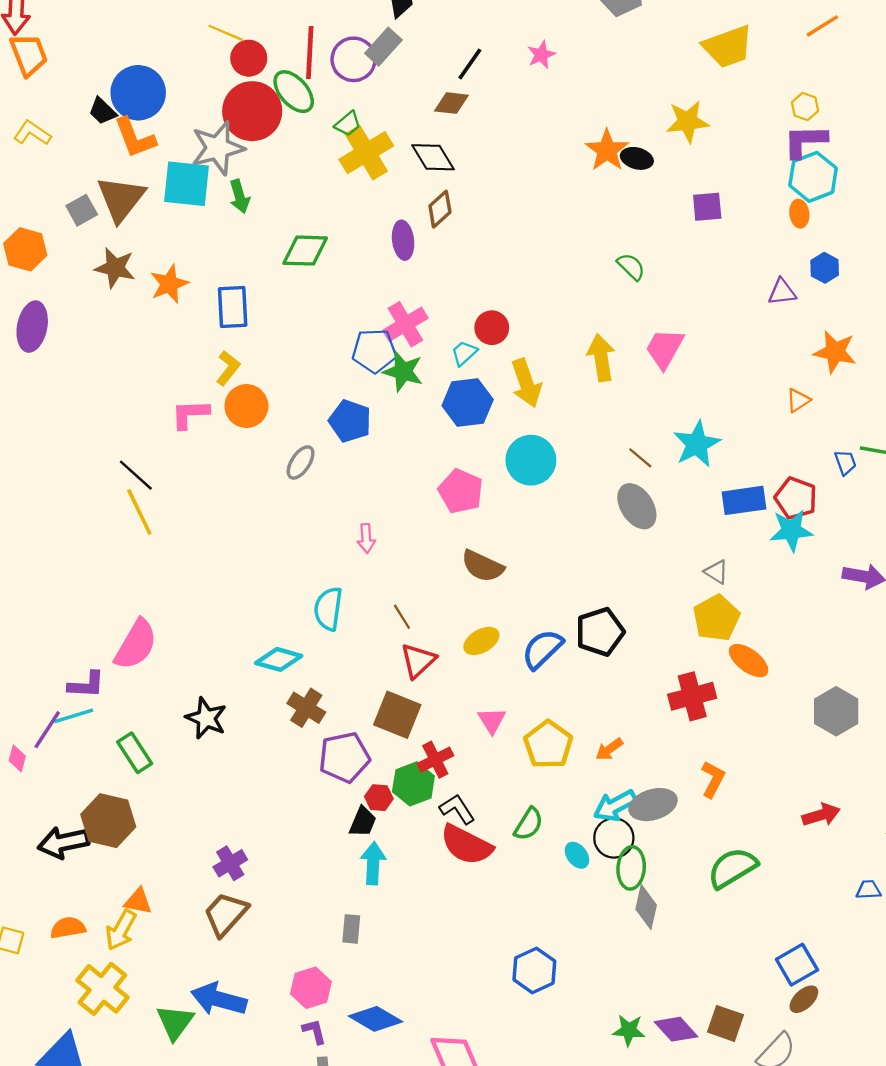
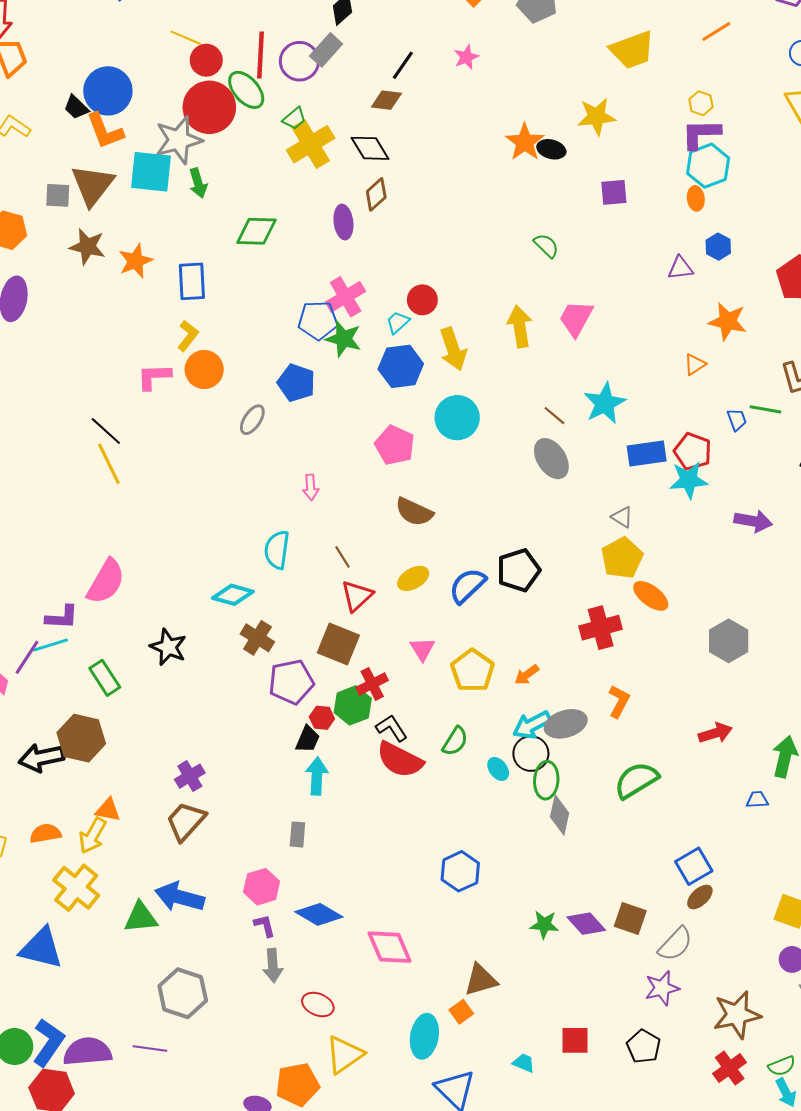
gray square: (82, 210) -> (58, 195), turned 32
green triangle: (175, 1022) -> (141, 917), turned 48

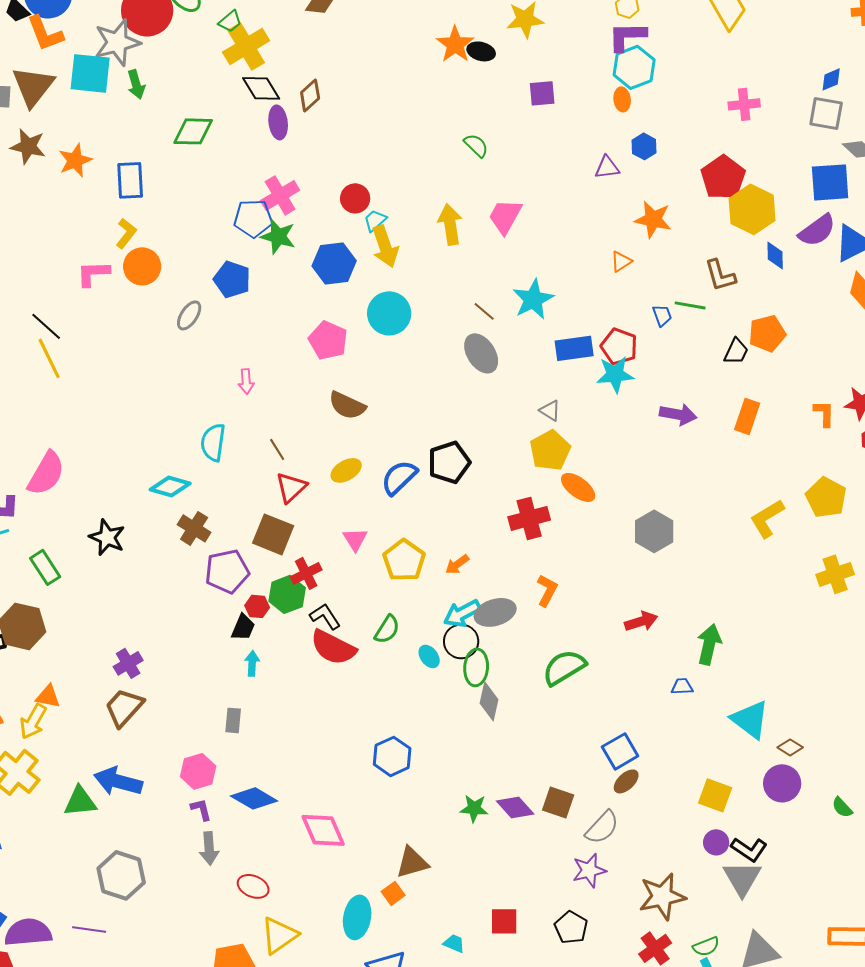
black diamond: (370, 148) -> (261, 88), moved
cyan trapezoid: (398, 322) -> (375, 220), moved
cyan arrow: (317, 776) -> (252, 663), size x0.7

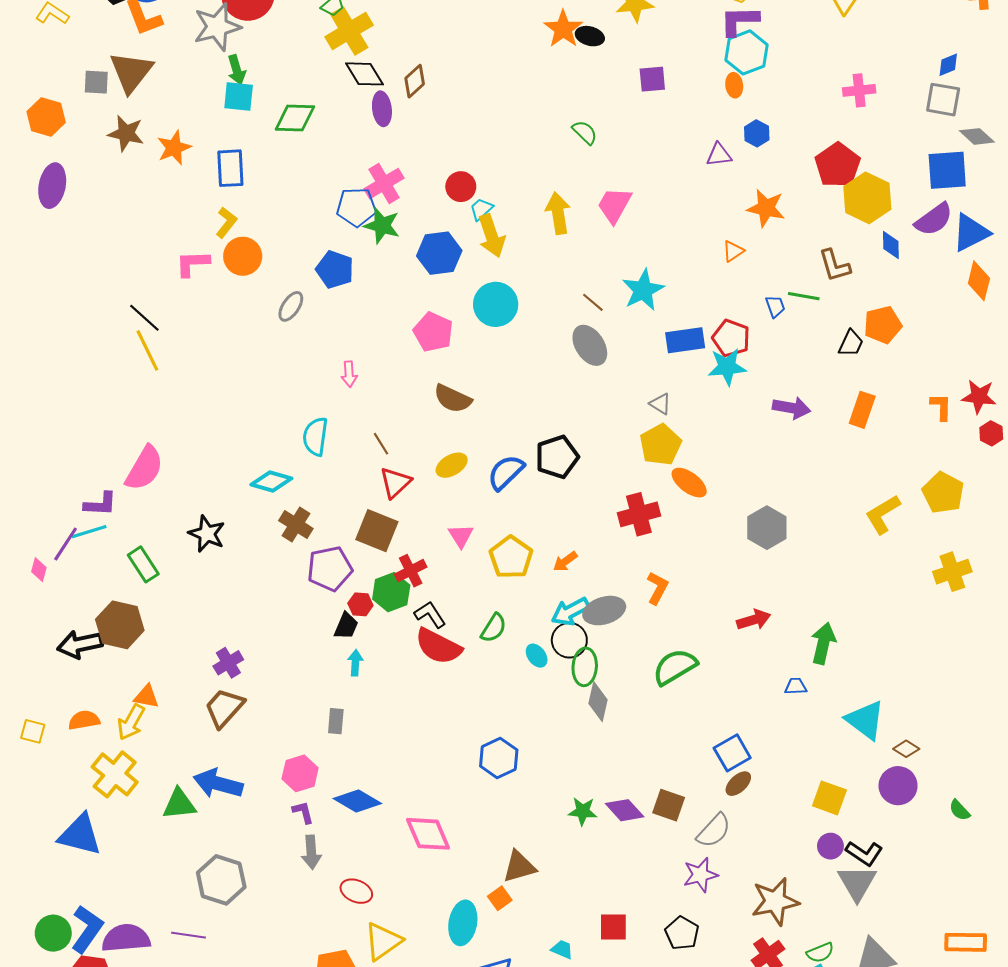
cyan square: (90, 73) -> (239, 96), moved, size x0.7

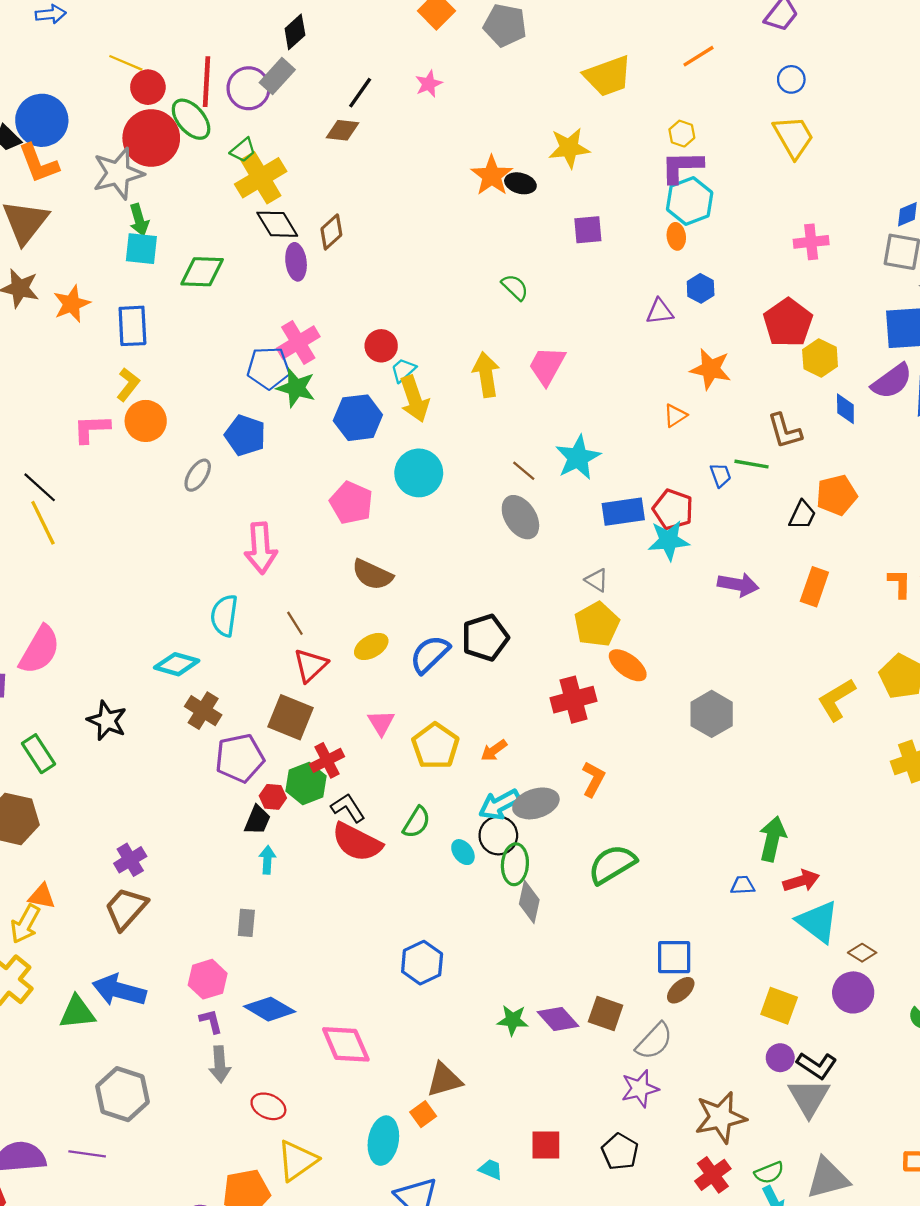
yellow hexagon: (867, 198) -> (820, 358), size x0.7
pink arrow: (349, 374) -> (261, 548), size x1.8
red arrow: (754, 620) -> (801, 881), moved
blue square: (732, 753) -> (674, 957), turned 30

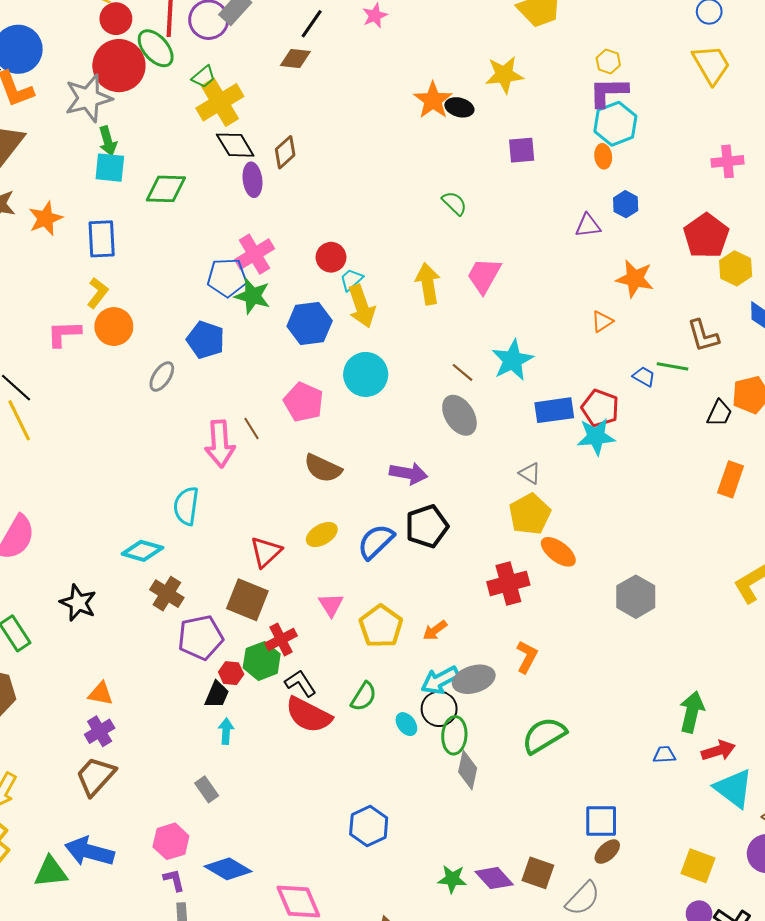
blue trapezoid: (721, 475) -> (644, 376), turned -40
purple arrow: (738, 585) -> (408, 473), moved
brown line: (295, 623) -> (251, 428), moved
orange triangle: (42, 896) -> (101, 694), moved
gray rectangle: (246, 923) -> (207, 789), turned -40

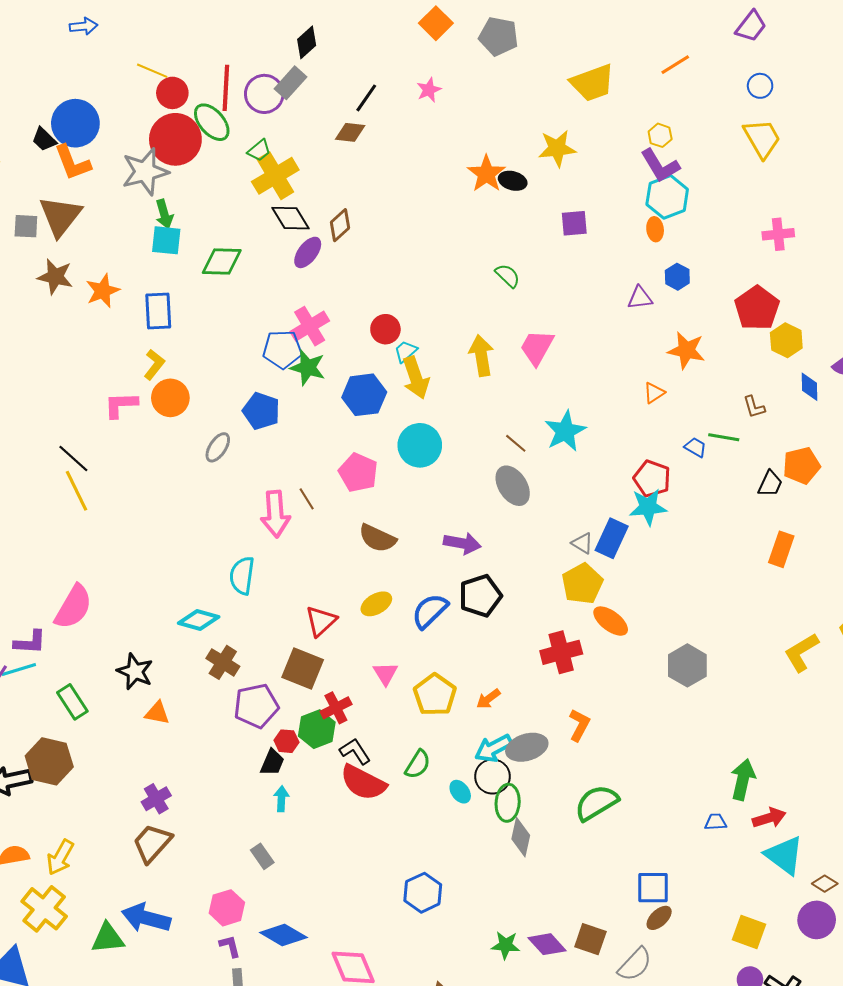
purple L-shape: (608, 92) -> (660, 166), turned -120
purple ellipse: (253, 180) -> (308, 252), turned 44
brown L-shape: (703, 336) -> (754, 407), size x0.7
blue rectangle: (554, 410) -> (612, 538), moved, turned -57
orange triangle: (101, 694) -> (157, 713), moved

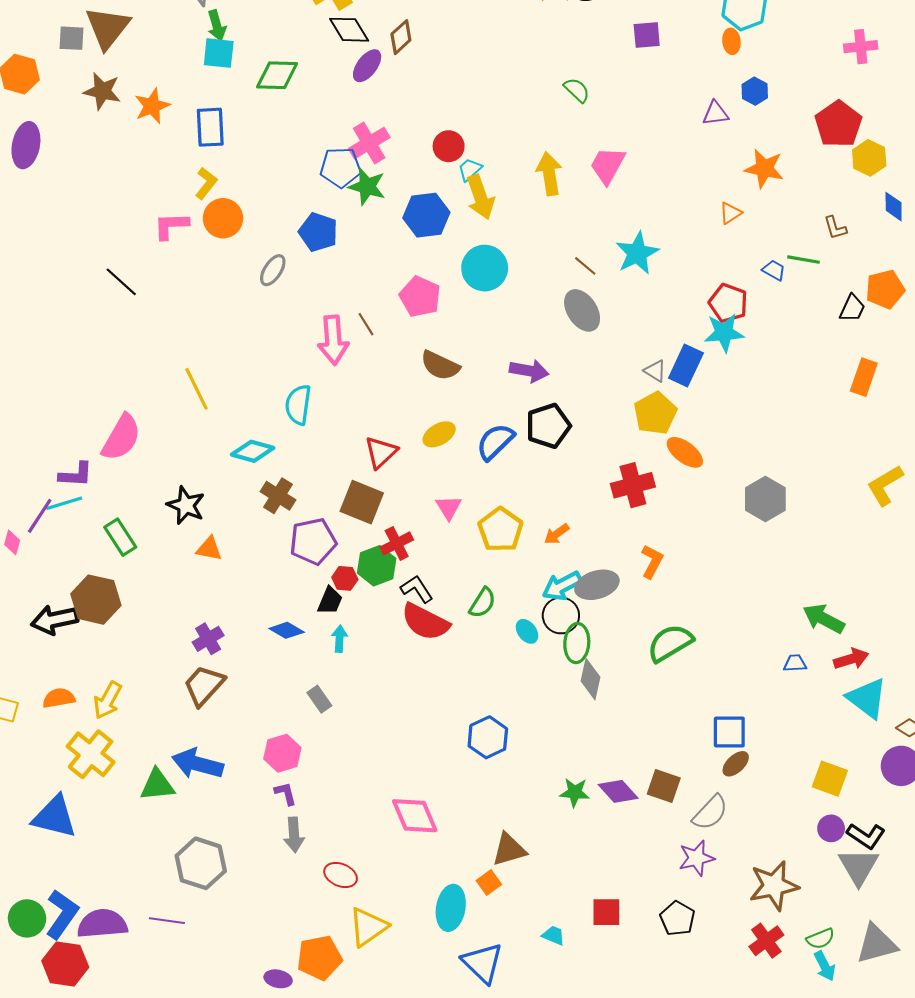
yellow line: (76, 491) -> (196, 389), moved
green arrow: (743, 780) -> (824, 619), turned -75
blue diamond: (283, 935) -> (287, 630), moved, size x0.7

